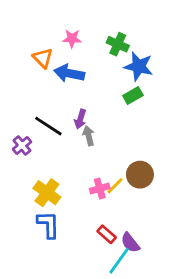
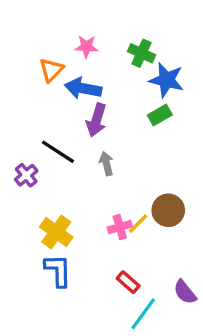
orange triangle: (43, 58) -> (51, 70), turned 30
purple arrow: (80, 119) -> (96, 120), moved, size x1.4
purple semicircle: (130, 243) -> (185, 292), moved

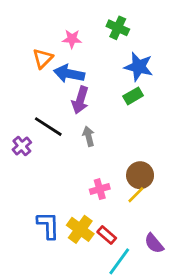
green cross: (141, 53) -> (118, 28), moved
yellow line: (138, 224) -> (136, 195), moved
yellow cross: (56, 232) -> (80, 229), moved

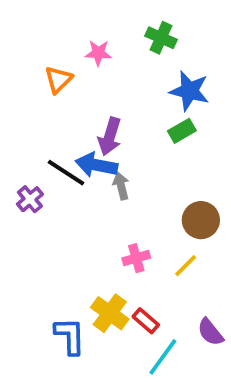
blue arrow: (69, 74) -> (96, 165), moved
brown circle: (140, 175) -> (201, 220), moved
blue L-shape: (48, 225) -> (70, 336), moved

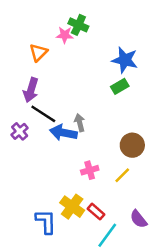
green cross: (161, 38) -> (78, 25), moved
purple arrow: (110, 137) -> (31, 90), moved
blue arrow: (96, 165) -> (63, 133), moved

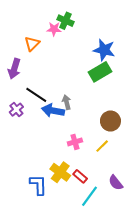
green rectangle: (120, 86) -> (100, 72), size x1.5
purple arrow: (31, 90) -> (14, 69), moved

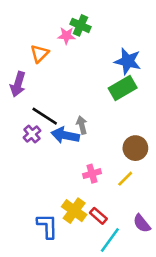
purple cross: (16, 110) -> (32, 134), moved

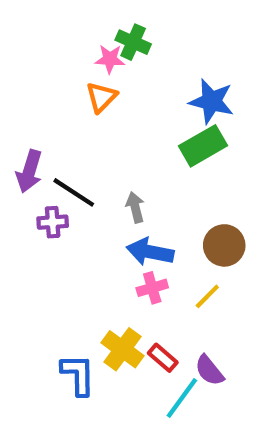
orange triangle: (40, 54) -> (101, 97), moved
purple arrow: (18, 84) -> (29, 171), moved
purple cross: (32, 134) -> (53, 222), turned 36
blue arrow: (65, 135) -> (150, 252), moved
purple semicircle: (142, 223) -> (209, 370), moved

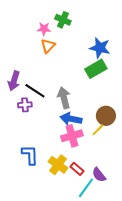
pink star: (110, 59) -> (44, 29), moved
gray arrow: (135, 207) -> (64, 98), size x1.5
pink cross: (152, 288) -> (72, 136), size x1.5
yellow line: (207, 296) -> (98, 130), moved
blue L-shape: (78, 375) -> (30, 155), moved

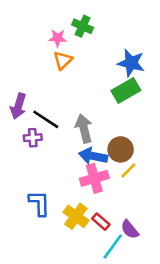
brown circle: (106, 116) -> (121, 149), moved

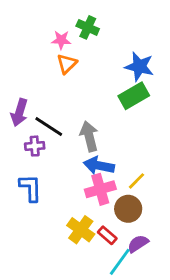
brown circle: (121, 149) -> (128, 209), moved
blue L-shape: (39, 203) -> (31, 188), moved
purple semicircle: (130, 229) -> (138, 244), turned 96

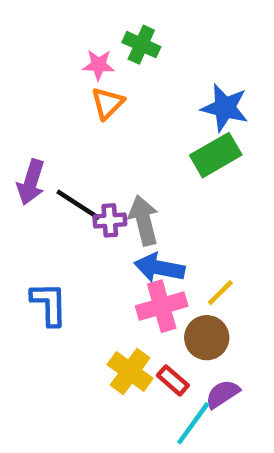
purple cross: (35, 146) -> (110, 220), moved

